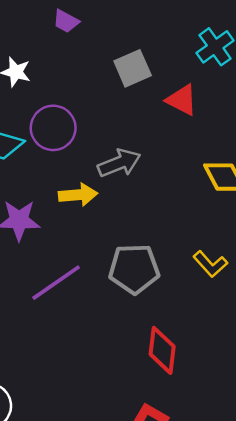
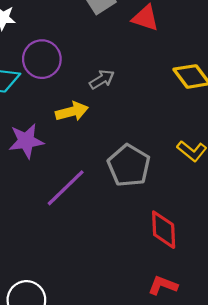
gray arrow: (119, 163) -> (102, 79), size x0.7
gray pentagon: (134, 269) -> (129, 166), turned -30

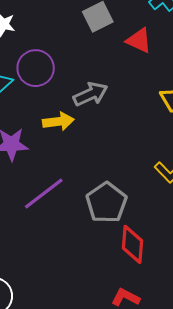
gray arrow: (102, 79) -> (91, 94), size x1.4
gray pentagon: (129, 166) -> (106, 203), moved

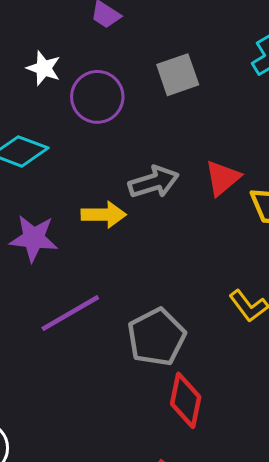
red triangle: (139, 40) -> (223, 178), moved, turned 48
purple circle: (36, 68) -> (97, 97), moved

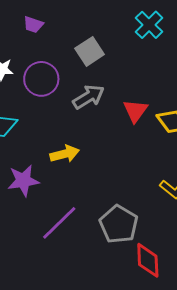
gray arrow: (154, 182) -> (89, 97), moved

